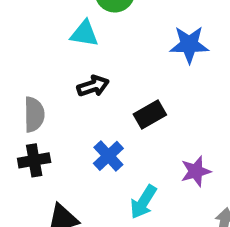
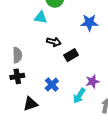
black arrow: (93, 86) -> (54, 42), moved, turned 32
blue cross: (108, 156) -> (52, 85), moved
cyan arrow: (143, 202) -> (79, 96), moved

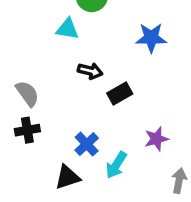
gray semicircle: (17, 55) -> (27, 94), turned -35
cyan arrow: (79, 96) -> (116, 165), moved
black triangle: (30, 104) -> (67, 177), moved

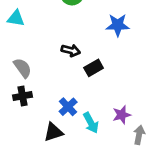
cyan triangle: (67, 29) -> (16, 18), moved
purple star: (156, 139) -> (122, 115), moved
cyan arrow: (116, 165) -> (91, 123), turned -60

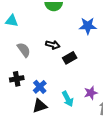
gray semicircle: (23, 68) -> (24, 50), moved
blue cross: (68, 107) -> (40, 87), moved

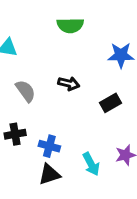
black rectangle: (70, 58) -> (111, 103), moved
blue cross: (40, 87) -> (49, 146), turned -32

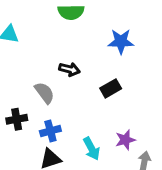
gray semicircle: (26, 91) -> (45, 93), moved
blue cross: (49, 146) -> (50, 131), turned -30

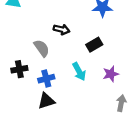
purple star: (125, 140) -> (111, 74), moved
cyan arrow: (92, 149) -> (79, 72), moved

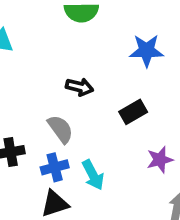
gray semicircle: (42, 48) -> (60, 129), moved
cyan arrow: (79, 72) -> (93, 175), moved

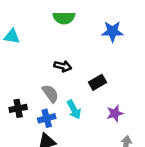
blue star: (147, 51) -> (112, 31), moved
cyan arrow: (93, 175) -> (74, 110), moved

